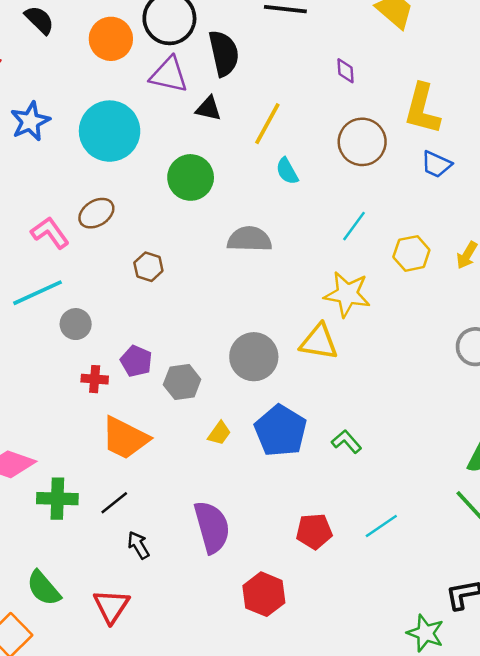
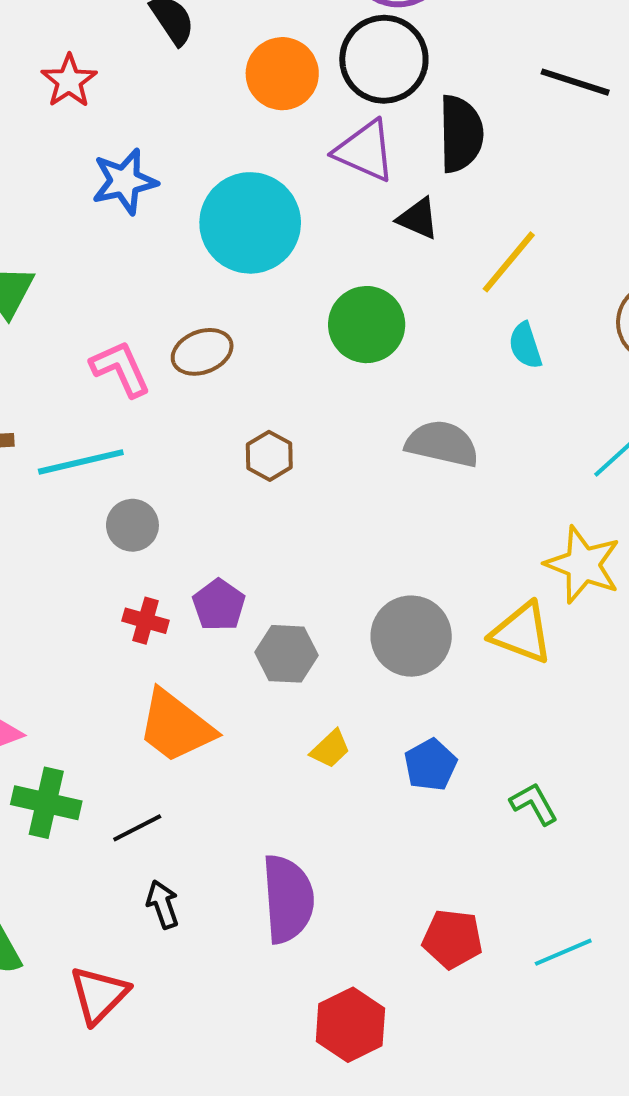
blue pentagon: (280, 431) -> (430, 765), size x0.6

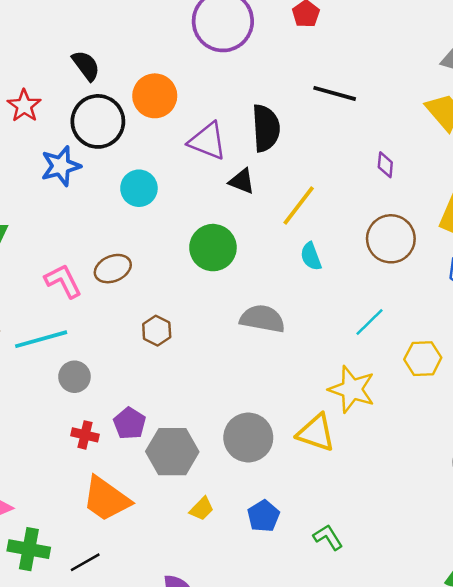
black circle: (384, 59) -> (98, 121), moved
cyan circle: (250, 223) -> (139, 188), size x0.6
gray hexagon: (287, 654) -> (172, 452), size x1.4

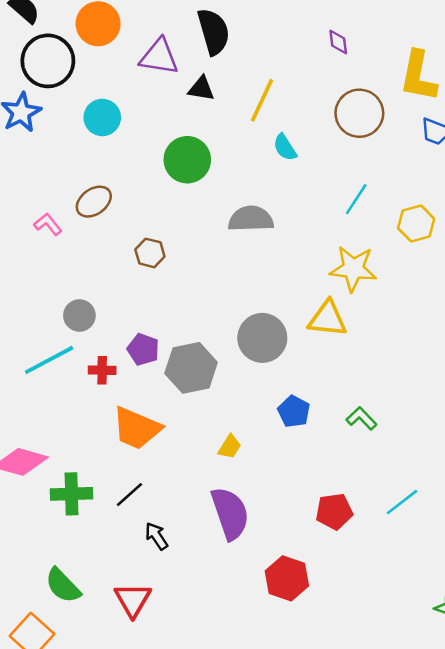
pink L-shape: (63, 281) -> (48, 224), size x0.7
cyan line: (41, 339) -> (49, 360), moved
yellow trapezoid: (202, 509) -> (230, 447), moved

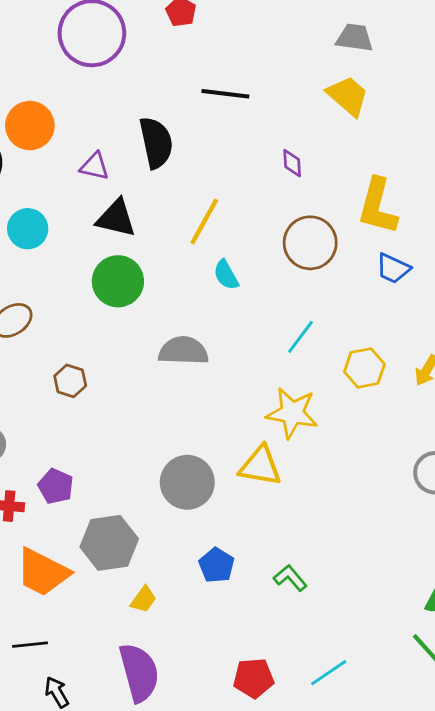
purple triangle: (159, 57) -> (95, 166), size x0.7
black triangle: (201, 89) -> (116, 218), moved, size x1.4
gray hexagon: (191, 368) -> (109, 543), moved
black line: (129, 495) -> (30, 645), turned 32

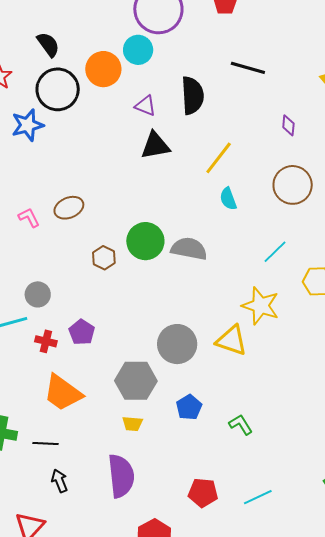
black triangle: (116, 218) -> (155, 146), turned -32
cyan circle: (28, 229) -> (138, 50), moved
green circle: (118, 281) -> (145, 241), moved
gray hexagon: (109, 543) -> (136, 381), moved
yellow trapezoid: (143, 599) -> (132, 424), turned 50

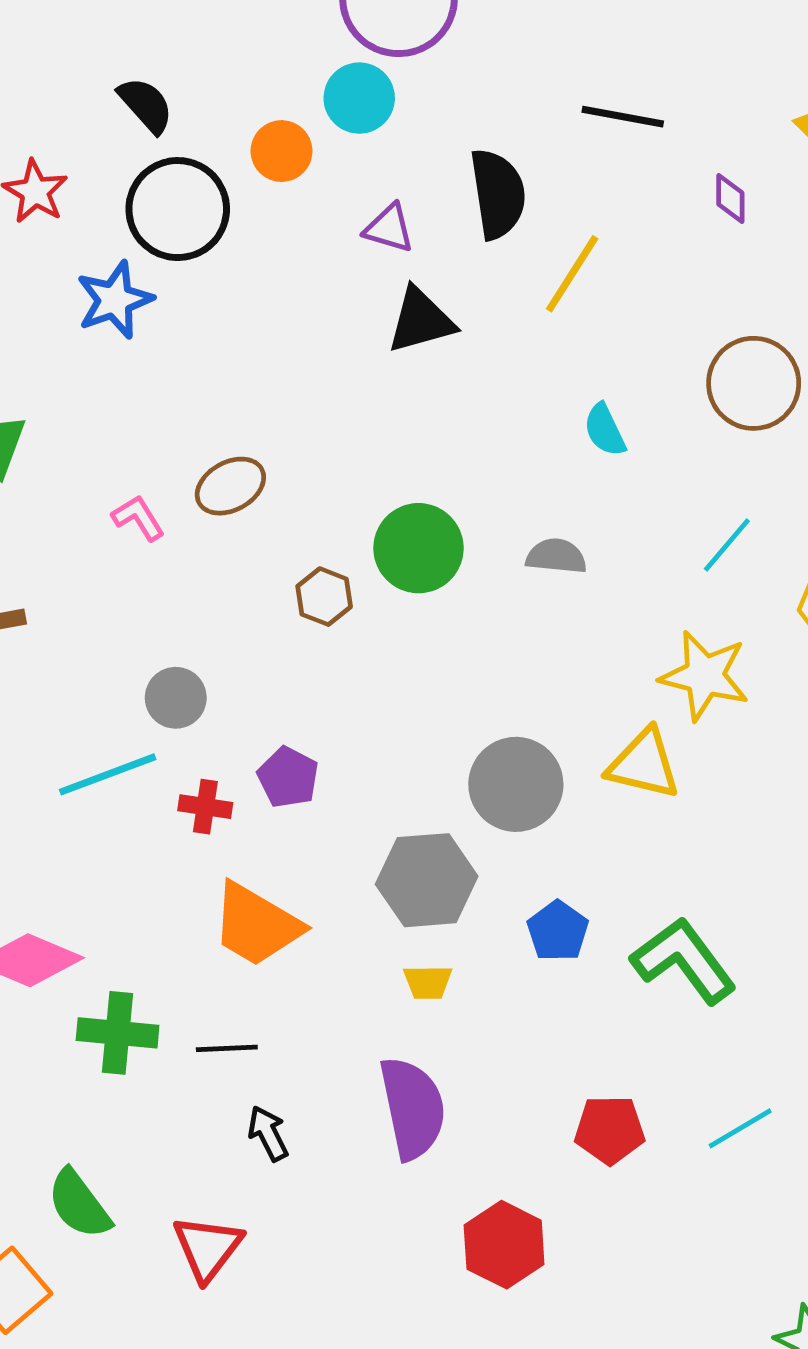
orange circle: (103, 69) -> (281, 151), size x0.7
purple diamond: (288, 125) -> (730, 199), moved
yellow line: (219, 158) -> (572, 274), moved
gray semicircle: (189, 249) -> (556, 556), moved, size x0.7
green L-shape: (241, 425) -> (684, 961), size x1.8

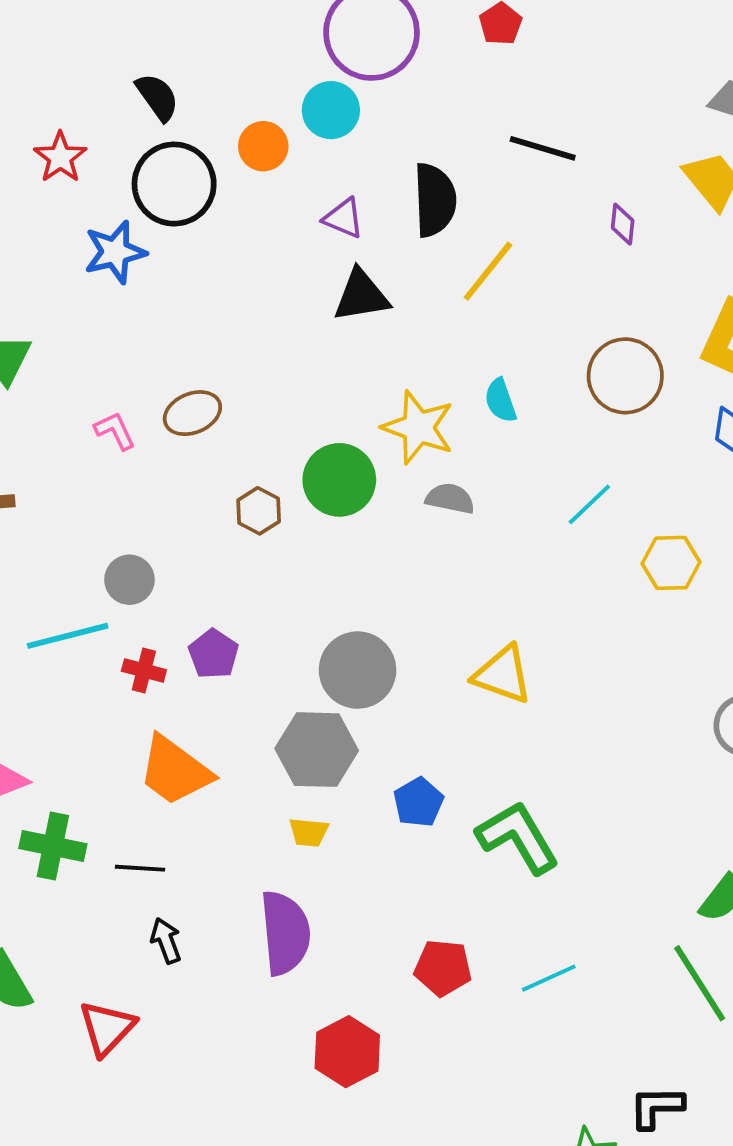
yellow star: (705, 676) -> (418, 427), moved
gray circle: (516, 784) -> (358, 670), moved

